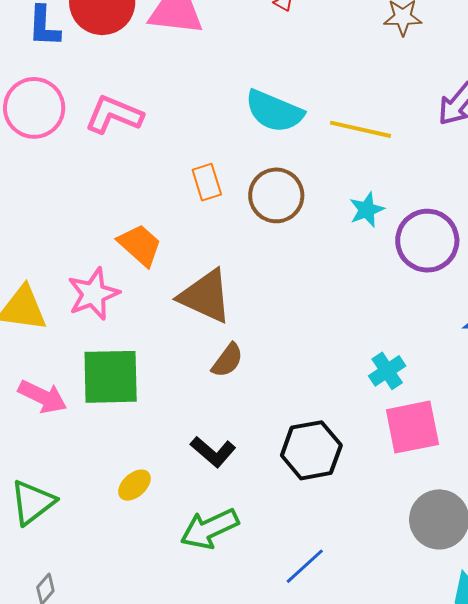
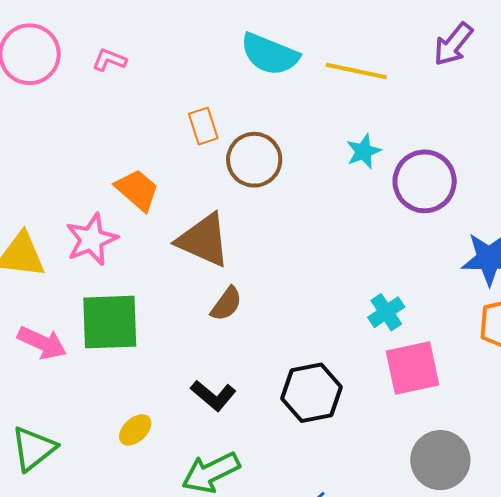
pink L-shape: (114, 115) -> (109, 60), size x0.6
brown circle: (276, 195) -> (254, 160), moved

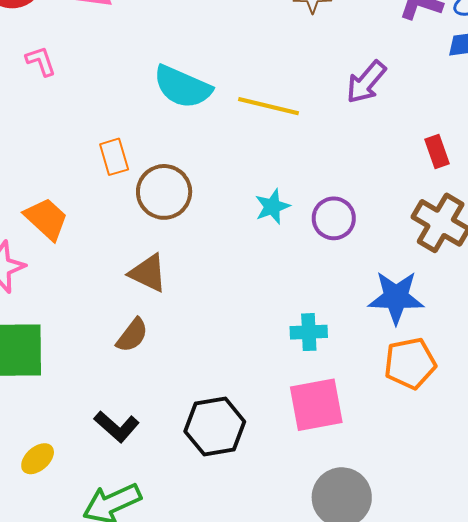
pink L-shape: (109, 60) -> (41, 61), moved, turned 48
cyan star: (364, 151) -> (272, 207), moved
purple circle: (425, 181) -> (334, 218), size x0.7
brown triangle: (204, 240) -> (148, 273), moved, size x0.7
cyan cross: (386, 312) -> (309, 332), moved, turned 30

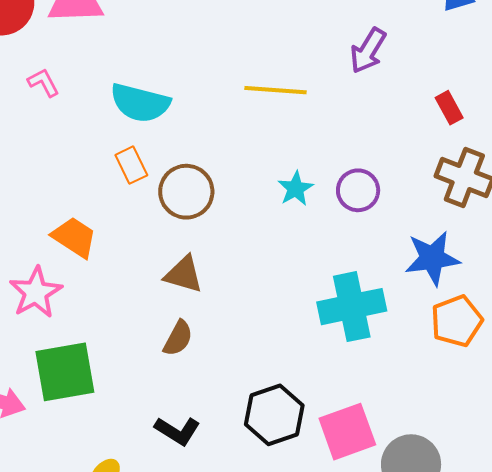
cyan semicircle: (182, 87) -> (140, 103), moved
cyan cross: (309, 332) -> (352, 307), size x1.8
pink square: (316, 405) -> (347, 432), moved

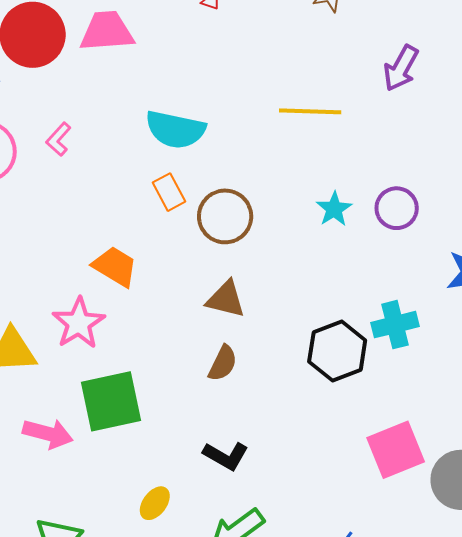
pink L-shape: (44, 83) -> (59, 139), moved, turned -108
cyan cross: (352, 307) -> (395, 325), size x0.7
black hexagon: (274, 415) -> (337, 351), moved

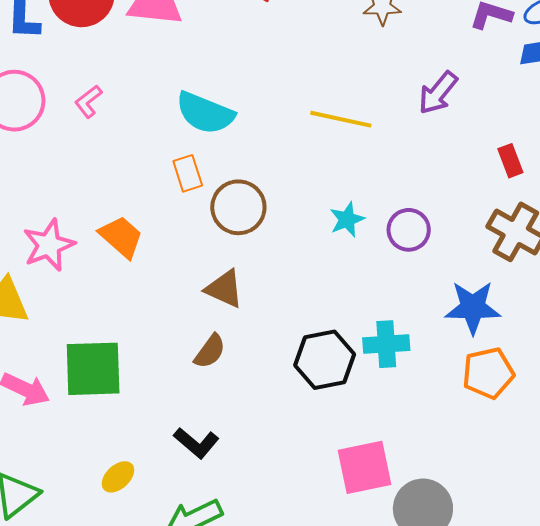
pink star: (79, 323) -> (49, 245), moved

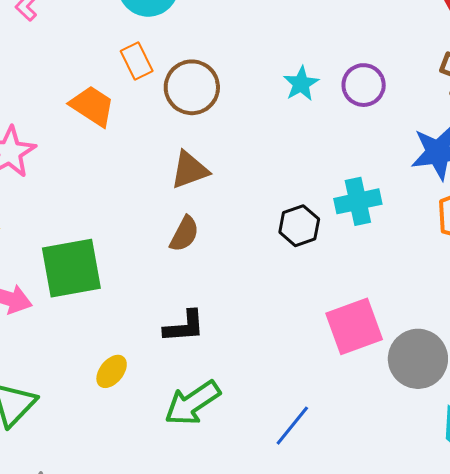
orange trapezoid: (121, 237) -> (92, 106), moved
brown triangle: (224, 289) -> (190, 170), turned -36
black hexagon: (325, 360) -> (299, 226), size x0.7
black L-shape: (196, 443) -> (184, 326), turned -36

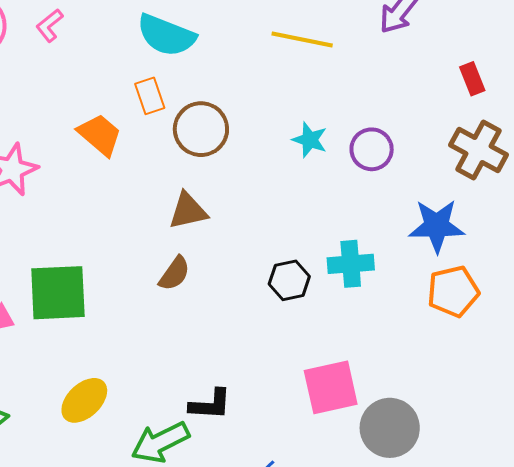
cyan star: (301, 84) -> (310, 140), turned -30
black L-shape: (184, 326) -> (210, 404), moved
yellow ellipse: (112, 371) -> (84, 400), size x1.4

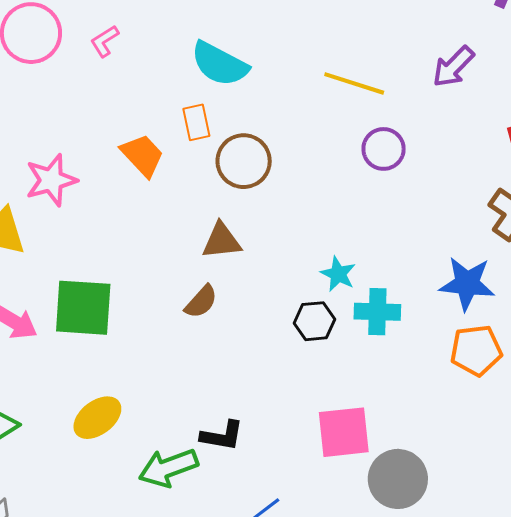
cyan star: (310, 140) -> (338, 274), moved
purple circle: (372, 149) -> (384, 149), moved

